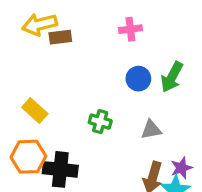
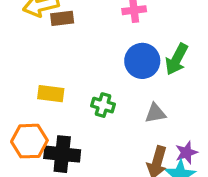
blue circle: (138, 79) -> (142, 61), size x1.4
yellow rectangle: (35, 110) -> (51, 94), moved, turned -35

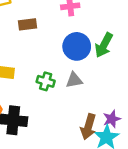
brown rectangle: (62, 18) -> (27, 24), moved
gray triangle: (155, 113) -> (74, 80), moved

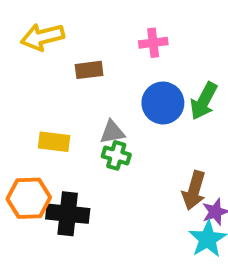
gray triangle: (74, 80) -> (112, 132), moved
brown arrow: (88, 127) -> (194, 190), moved

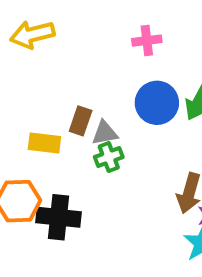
brown rectangle: (89, 70) -> (81, 121), moved, turned -64
green cross: (116, 155) -> (109, 157), turned -36

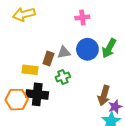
gray triangle: (105, 133) -> (64, 52), moved
black cross: (58, 217) -> (37, 94), moved

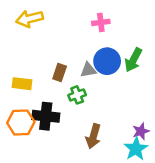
gray triangle: (64, 52) -> (88, 70), moved
yellow rectangle: (30, 70) -> (22, 84), moved
brown arrow: (104, 95) -> (93, 136), moved

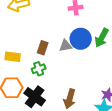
green cross: (77, 95) -> (39, 69), moved
black cross: (46, 116) -> (35, 97), moved, turned 30

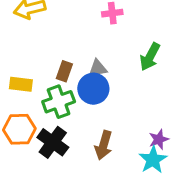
blue circle: (81, 39) -> (93, 89), moved
green cross: (39, 69) -> (59, 102), size x1.5

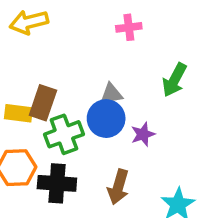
brown rectangle: (64, 71) -> (43, 103), moved, size x1.4
purple star: (159, 139) -> (143, 134), moved
black cross: (53, 142) -> (57, 183), turned -32

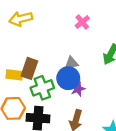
pink cross: (129, 27) -> (82, 22), turned -32
purple star: (143, 134) -> (78, 89), moved

